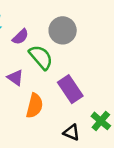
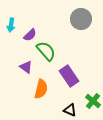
gray circle: (63, 30) -> (81, 19), moved

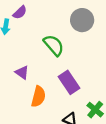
purple semicircle: (30, 35) -> (20, 12), moved
green semicircle: (46, 51) -> (54, 45), moved

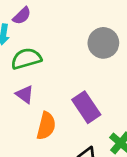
gray circle: (82, 20) -> (103, 43), moved
green semicircle: (54, 45) -> (26, 59), moved, turned -65

